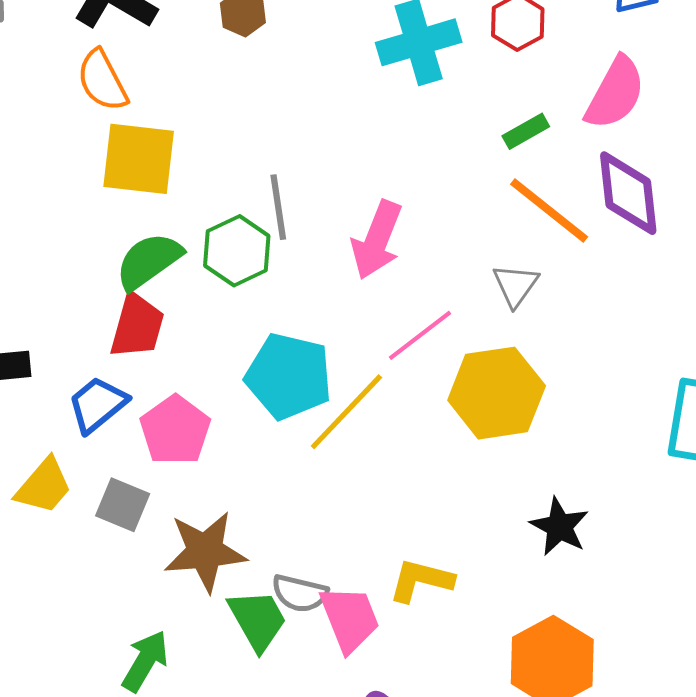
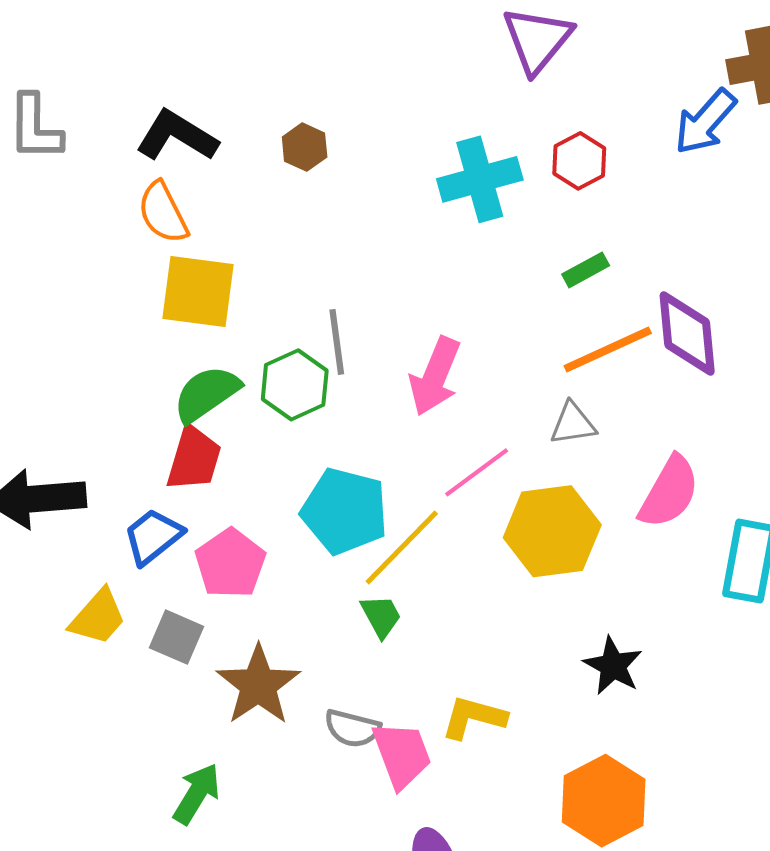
pink semicircle: (615, 93) -> (669, 492), moved
orange line: (549, 210) -> (608, 350), turned -64
gray triangle: (515, 285) -> (573, 424), turned 45
brown star: (205, 551) -> (258, 685), turned -30
green trapezoid: (258, 620) -> (381, 616), moved, size x0.7

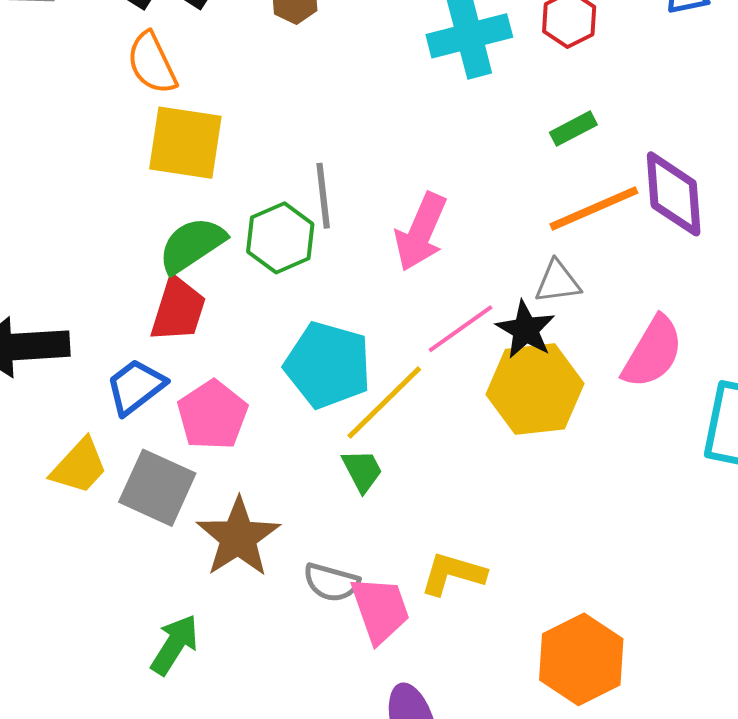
gray square: (177, 637) -> (157, 488), size x1.4
black star: (613, 666) -> (526, 330), moved

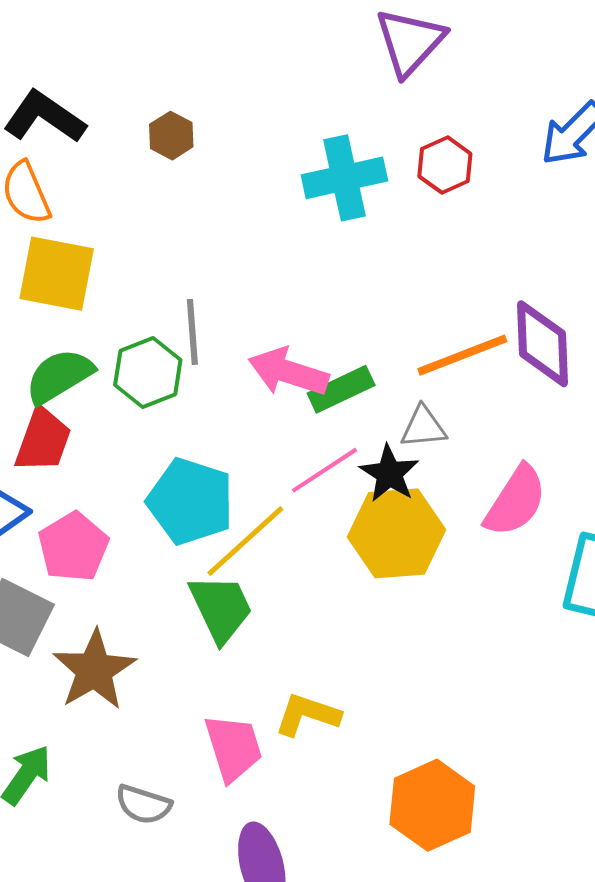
green rectangle: (573, 129) -> (341, 389), moved, size x1.4
pink arrow: (421, 232) -> (288, 372), turned 82
green trapezoid: (362, 471) -> (221, 608), size x1.6
gray semicircle: (331, 582) -> (143, 805), moved

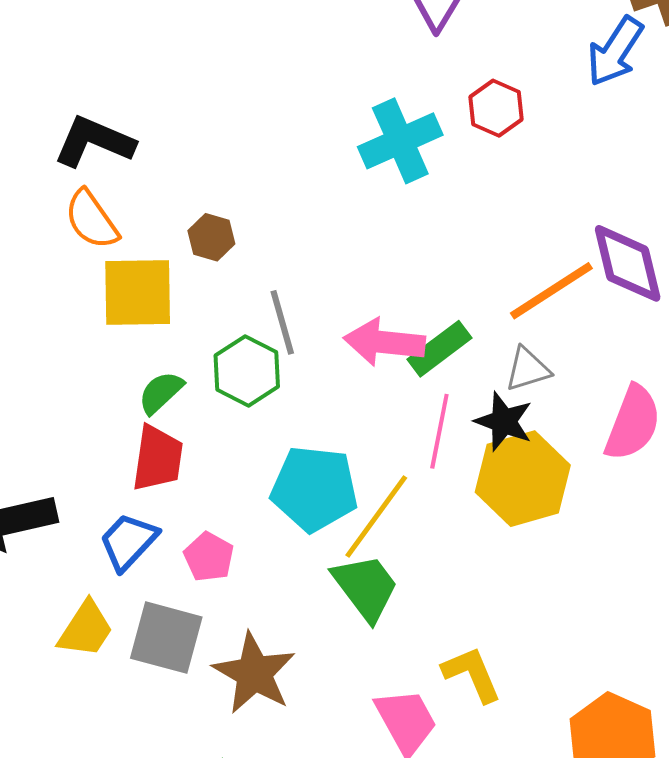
brown hexagon: (171, 136) -> (211, 237), moved
green semicircle: (59, 376) -> (161, 392), size x0.7
pink line: (324, 470) -> (439, 431), turned -34
pink pentagon: (73, 547) -> (209, 557), size x0.7
yellow L-shape: (307, 715) -> (472, 674), turned 60

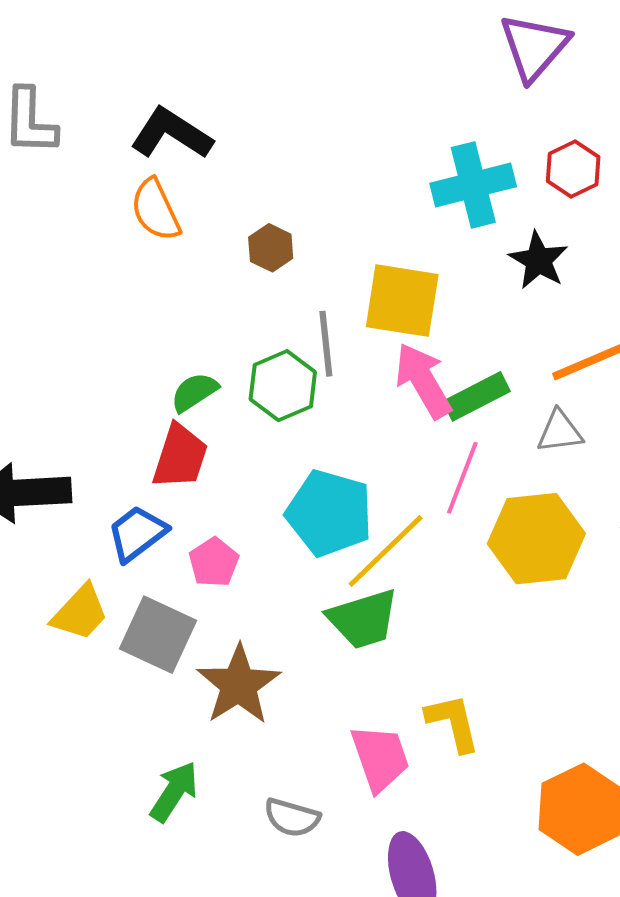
yellow square: (138, 293) -> (402, 301), moved
pink arrow: (384, 342) -> (423, 381), turned 44
black star: (504, 421) -> (538, 260), moved
green trapezoid: (366, 587) -> (363, 619), turned 100

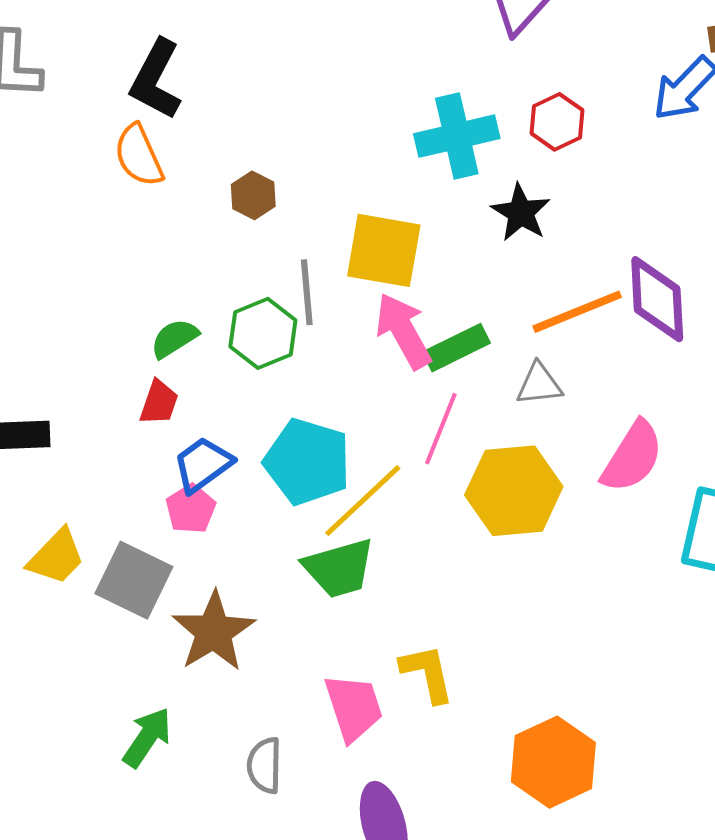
black L-shape: (171, 134) -> (156, 79), turned -96
red trapezoid: (180, 456) -> (159, 402), size x0.7
blue trapezoid: (137, 533) -> (203, 465), moved
gray semicircle: (292, 818) -> (265, 765), turned 74

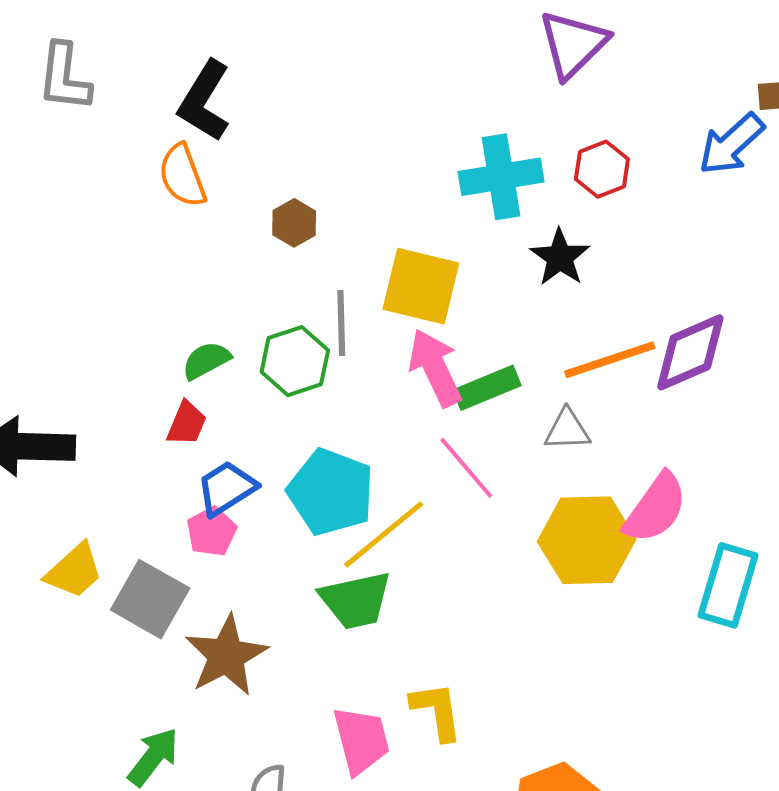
purple diamond: (657, 299) -> (690, 352), turned 66
pink line: (441, 429) -> (466, 468), turned -66
yellow hexagon: (514, 491) -> (587, 540), moved

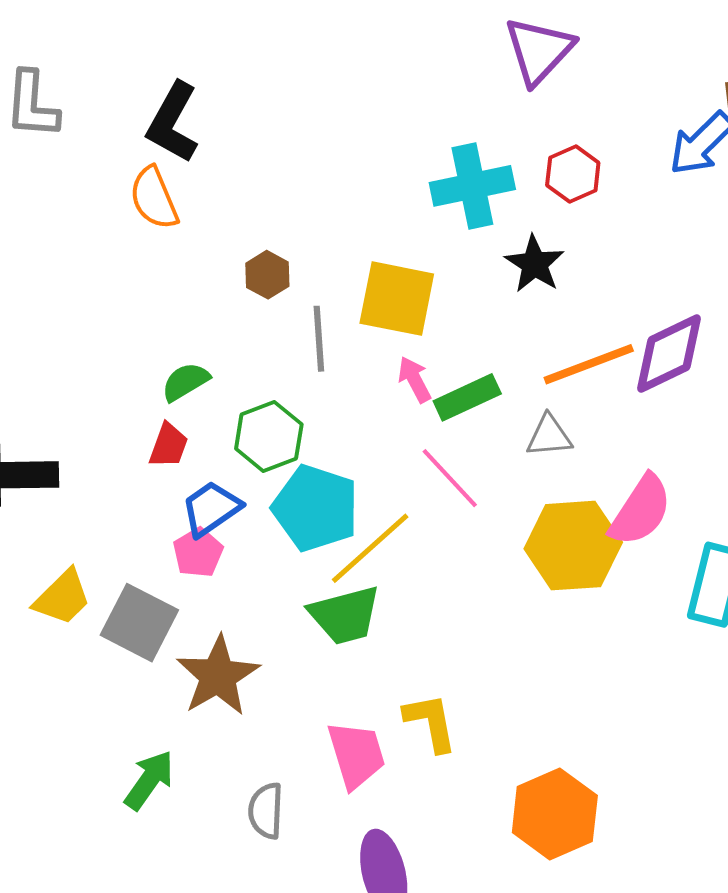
brown hexagon: (294, 223) -> (267, 275), moved
green hexagon: (295, 361) -> (269, 437), moved
pink arrow: (435, 368) -> (415, 379), size x0.6

